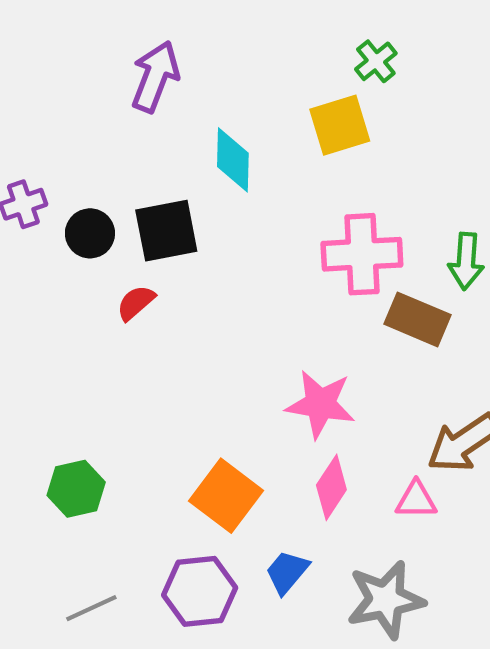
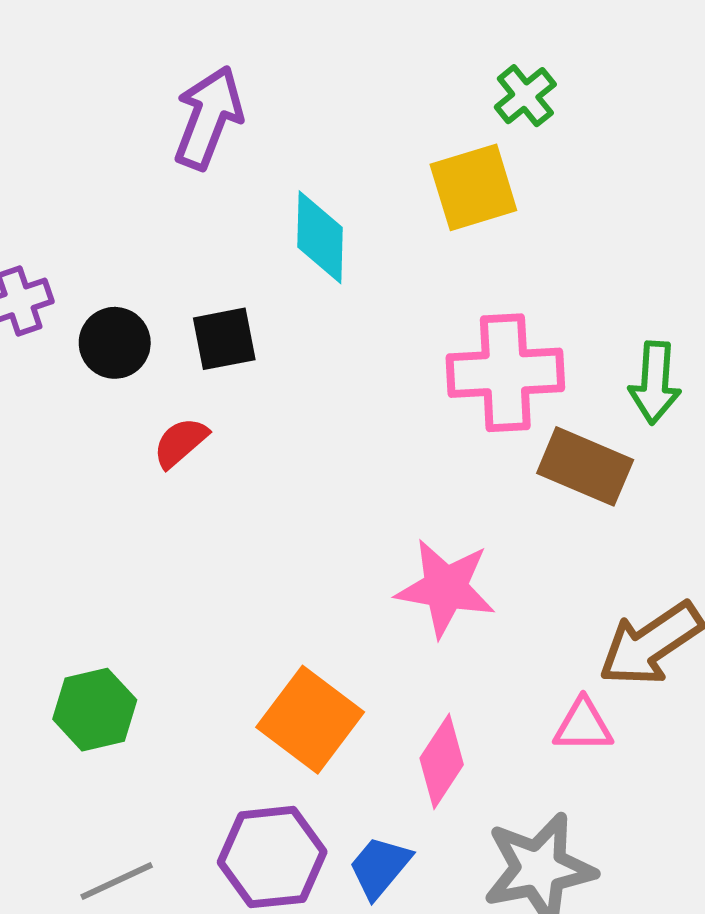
black square: (166, 231) -> (224, 339), size x0.7
pink diamond: (331, 487) -> (442, 761), moved
blue trapezoid: (287, 572) -> (380, 867), moved

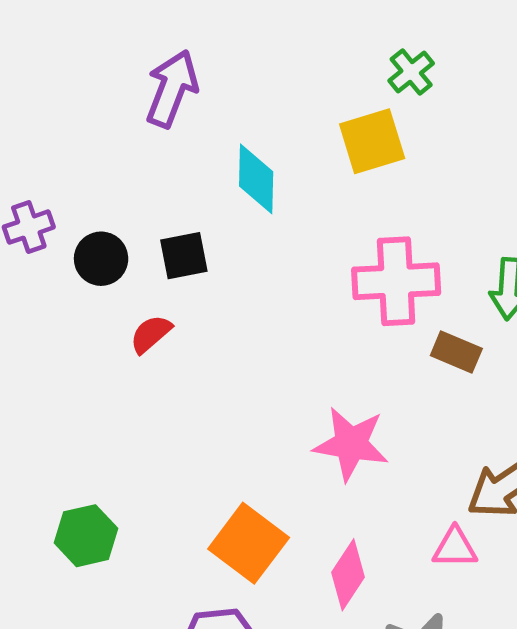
brown rectangle: (585, 466) -> (456, 352), size x0.7

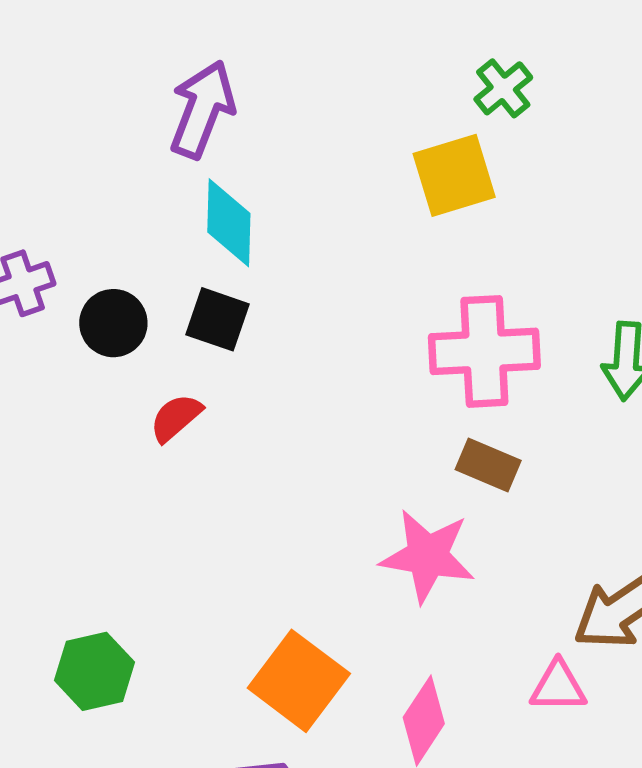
cyan diamond: (256, 179) -> (229, 223), moved
black square: (184, 256) -> (217, 319), turned 30
brown rectangle: (456, 352) -> (488, 465), moved

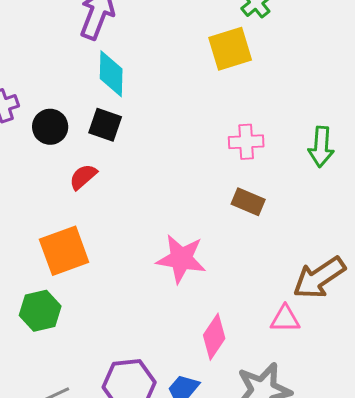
pink cross: (484, 351) -> (246, 142), size x0.6
pink star: (428, 556) -> (181, 259), moved
orange square: (299, 681) -> (64, 251), moved, turned 33

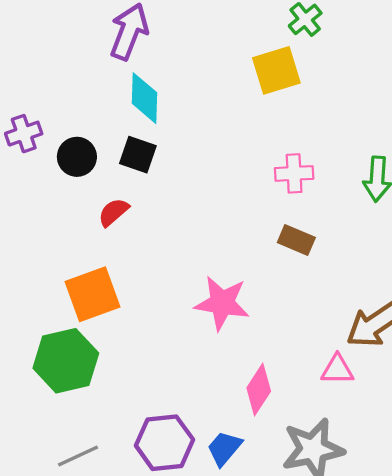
green hexagon: (40, 311) -> (66, 361), size x1.4

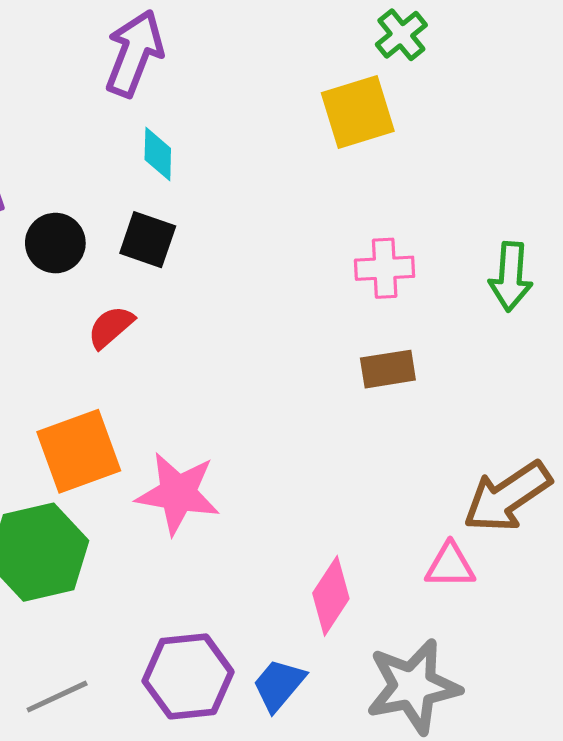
cyan diamond: (144, 98) -> (158, 154), size x0.7
brown rectangle: (296, 240) -> (388, 369), turned -32
pink star: (222, 303) -> (178, 493), moved

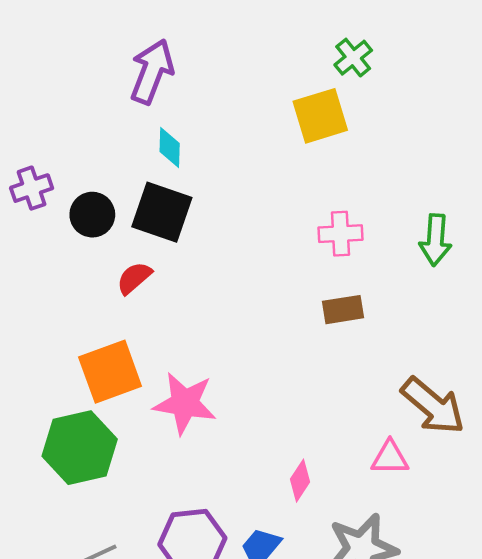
black square: (148, 240) -> (162, 212), size x1.4
brown arrow: (507, 497) -> (433, 406), turned -106
pink diamond: (331, 596) -> (300, 481), size x0.7

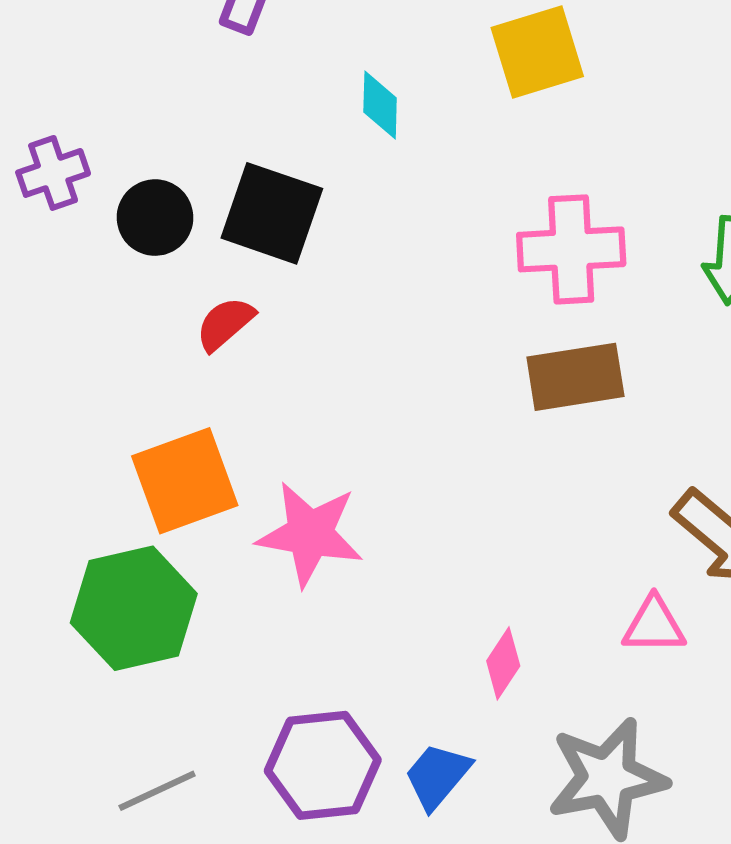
cyan diamond: (170, 148) -> (380, 105), moved
pink cross: (340, 234) -> (571, 249), size x1.4
brown rectangle: (343, 310) -> (575, 377), size x1.4

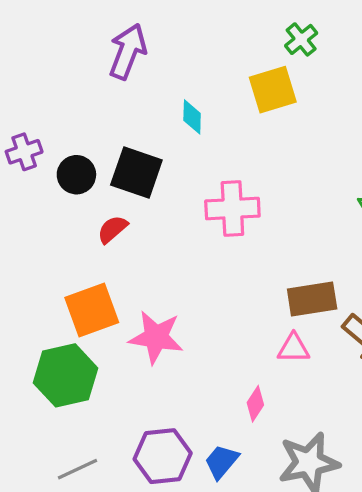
pink cross: (571, 249) -> (232, 209), moved
brown rectangle: (575, 377) -> (312, 299), moved
pink triangle: (654, 625) -> (294, 348), moved

